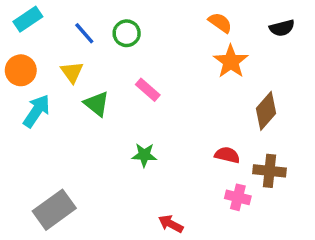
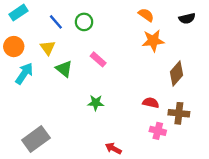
orange star: (231, 61) -> (153, 41), turned 30

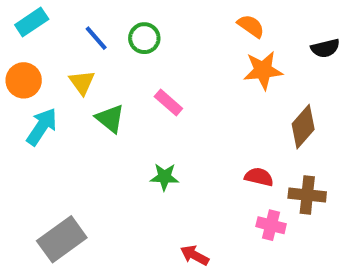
black semicircle: (187, 18) -> (325, 48), moved

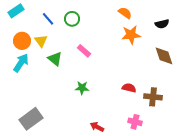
orange circle: (24, 80) -> (22, 41), moved
brown diamond: (303, 127) -> (164, 56), moved, turned -60
pink cross: (271, 225) -> (135, 122), moved

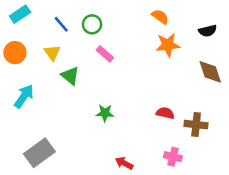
orange circle: (22, 41) -> (15, 53), moved
pink rectangle: (84, 51) -> (105, 54), moved
cyan arrow: (21, 63) -> (24, 96), moved

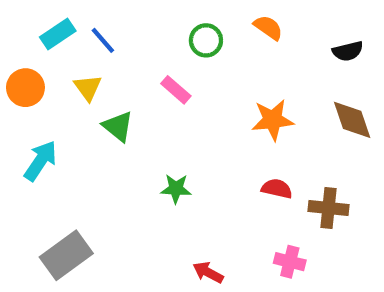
cyan rectangle: (20, 14) -> (58, 34), moved
green circle: (92, 24) -> (206, 40), moved
orange star: (168, 45) -> (273, 120), moved

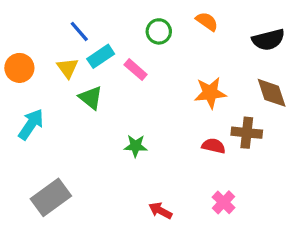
cyan rectangle: (58, 34) -> (101, 56), moved
black semicircle: (348, 51) -> (268, 40), size x1.4
brown cross: (328, 208) -> (247, 133), moved
pink cross: (290, 262) -> (224, 202), turned 30

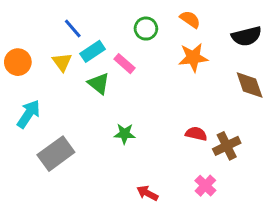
orange star: (210, 93) -> (193, 58), moved
green triangle: (91, 98) -> (99, 83), moved
brown cross: (247, 133) -> (227, 146), moved, turned -32
gray rectangle: (51, 197) -> (56, 154), moved

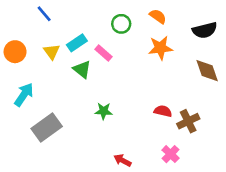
blue line: (73, 29) -> (44, 14), moved

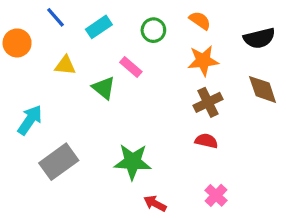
cyan rectangle: (77, 43) -> (99, 27), moved
orange circle: (15, 52) -> (17, 43), moved
yellow triangle: (52, 52) -> (65, 65), turned -48
green star: (104, 111) -> (133, 162), moved, size x1.6
brown cross: (188, 121) -> (208, 102), moved

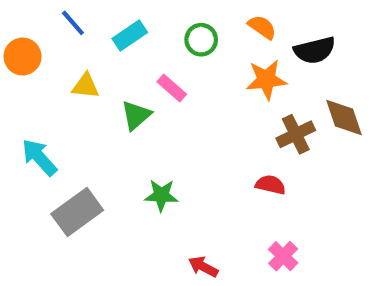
black semicircle: (259, 38) -> (315, 50), moved
green triangle: (104, 88) -> (136, 115), turned 40
brown cross: (208, 102) -> (296, 134), moved
cyan arrow: (30, 120) -> (39, 157), turned -76
green star: (133, 162) -> (161, 195), moved, size x0.7

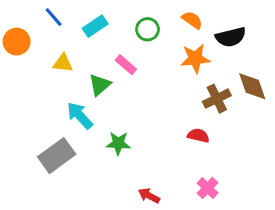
cyan arrow: (39, 157) -> (80, 116), moved

